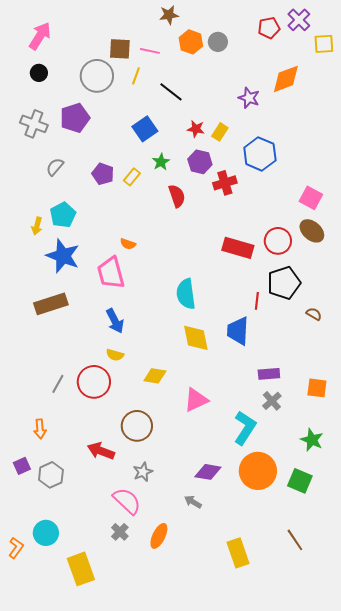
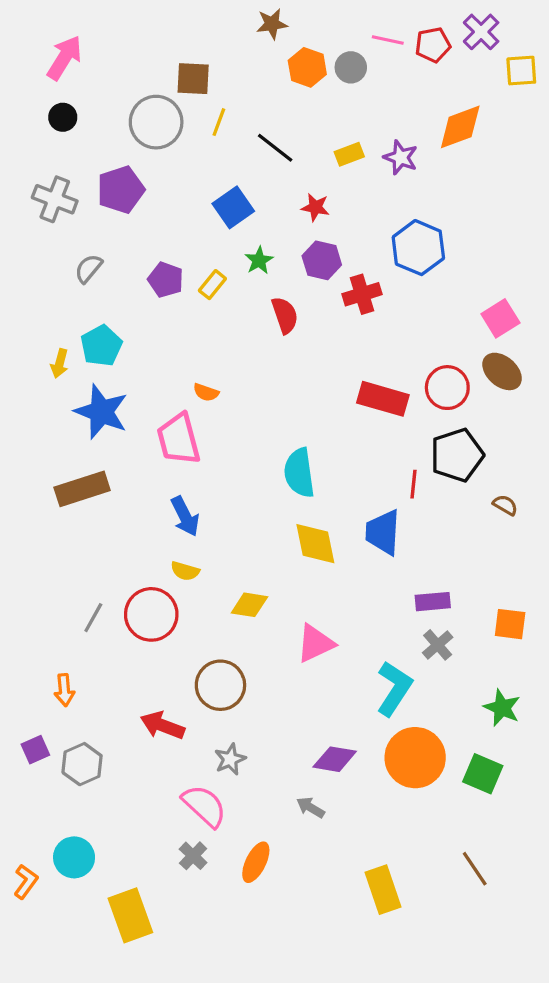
pink line: (150, 51) -> (388, 40), moved
yellow rectangle: (220, 132) -> (349, 154), moved, turned 36
pink square: (311, 198) -> (500, 318), turned 30

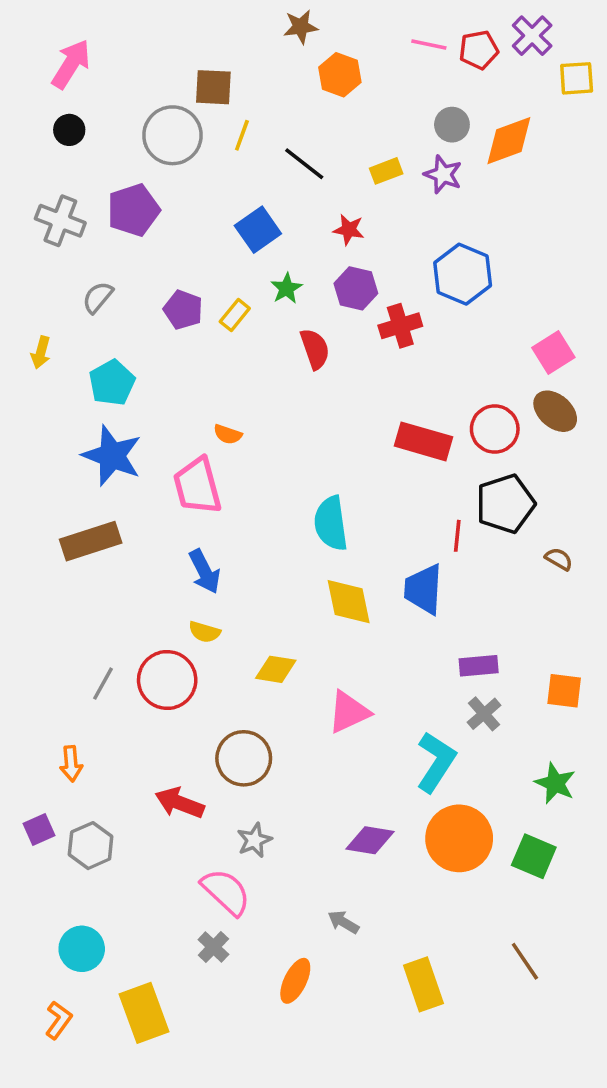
gray circle: (351, 67) -> (452, 125), moved
yellow arrow: (60, 363) -> (41, 352), moved
gray arrow: (311, 808) -> (343, 922), moved
orange ellipse: (256, 862) -> (295, 981), moved
orange L-shape: (26, 882) -> (59, 1020), moved

